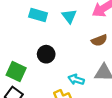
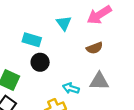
cyan rectangle: (38, 15) -> (32, 40), moved

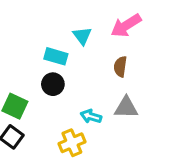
cyan rectangle: (32, 40) -> (56, 56), moved
brown semicircle: (95, 48) -> (120, 67), turned 119

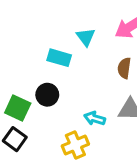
black circle: (53, 84) -> (47, 95), moved

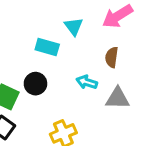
cyan arrow: (95, 118) -> (87, 82), moved

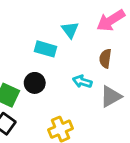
gray triangle: (118, 98) -> (111, 97), turned -30

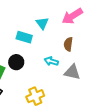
gray triangle: (111, 97) -> (72, 72), turned 42

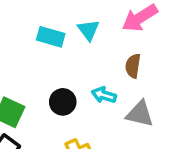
cyan rectangle: (24, 37) -> (51, 37), moved
black circle: (16, 62) -> (63, 102), moved

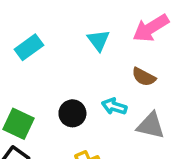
cyan rectangle: (51, 37) -> (29, 47), moved, turned -52
brown semicircle: (133, 66) -> (144, 77), turned -70

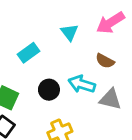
cyan rectangle: (29, 47) -> (28, 53), moved
cyan arrow: (114, 106) -> (82, 84), size x1.4

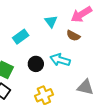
brown semicircle: (105, 61) -> (73, 36), moved
gray triangle: (110, 99) -> (85, 87), moved

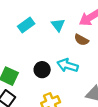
cyan rectangle: (21, 37) -> (26, 25), moved

